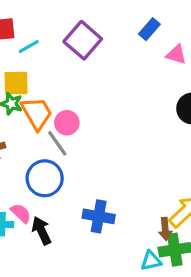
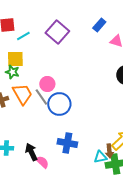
orange trapezoid: (37, 113) -> (22, 94), moved
blue circle: (45, 178) -> (59, 104), moved
pink semicircle: (21, 213) -> (42, 162), moved
cyan triangle: (151, 261) -> (100, 157), moved

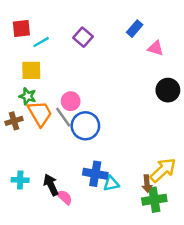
purple square: (57, 32) -> (83, 37), size x0.7
green star: (12, 72) -> (28, 96), moved
cyan triangle: (100, 157) -> (111, 184), moved

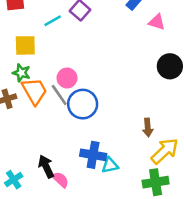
cyan line: (41, 42) -> (53, 21), moved
cyan cross: (20, 180) -> (14, 180), moved, turned -35
brown arrow: (147, 184) -> (148, 127), moved

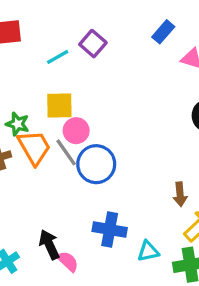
yellow square: (25, 45) -> (59, 106), moved
cyan triangle: (110, 165) -> (148, 251), moved

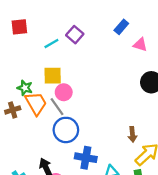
blue circle: (96, 164) -> (66, 130), moved

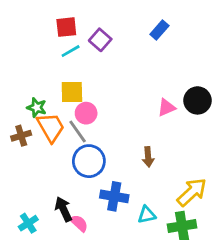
red square: (19, 27) -> (66, 27), moved
pink triangle: (140, 45) -> (166, 108), moved, turned -40
brown arrow: (132, 134) -> (148, 157), moved

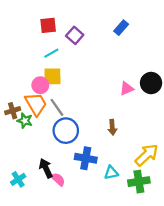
cyan line: (71, 51) -> (51, 53), moved
green star: (37, 108) -> (25, 121), moved
pink circle: (86, 113) -> (40, 85), moved

